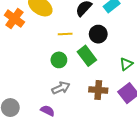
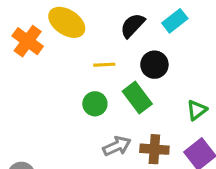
gray arrow: (61, 88) -> (117, 146), moved

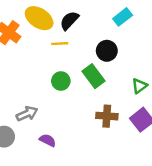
black semicircle: (133, 25) -> (69, 21), moved
yellow line: (104, 65) -> (60, 44), moved
gray arrow: (117, 146) -> (27, 114), moved

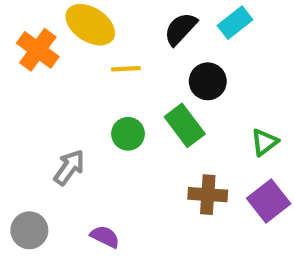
black semicircle: (69, 21) -> (180, 29), moved
gray arrow: (27, 114) -> (69, 167), moved, turned -30

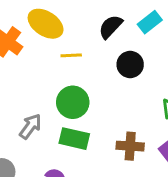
green rectangle: (185, 125) -> (74, 139), moved, turned -40
green circle: (128, 134) -> (73, 102), size x1.4

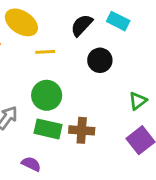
cyan rectangle: (150, 22) -> (118, 21), turned 65
brown cross: (130, 146) -> (82, 130), moved

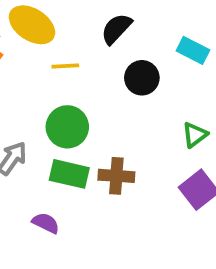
cyan rectangle: (118, 21) -> (193, 50), moved

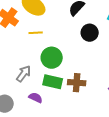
yellow line: (65, 66) -> (36, 33), moved
purple semicircle: (46, 223) -> (36, 98), moved

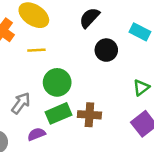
green rectangle: (53, 82) -> (58, 113), turned -36
purple semicircle: (36, 98) -> (36, 134), turned -48

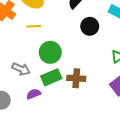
gray arrow: (21, 103) -> (21, 69), turned 78

